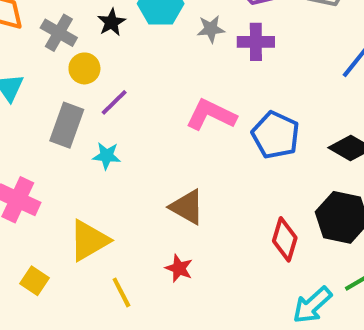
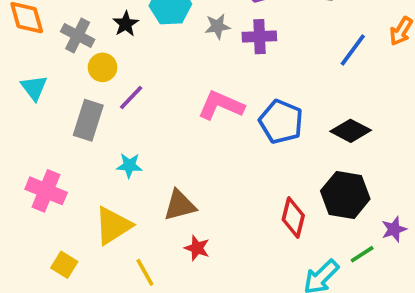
cyan star: (107, 156) -> (129, 165), moved
brown triangle: (187, 207) -> (180, 205), moved, turned -42

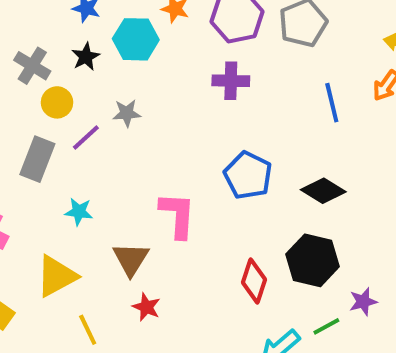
gray star: (217, 26) -> (127, 113), moved
blue line: (353, 50) -> (332, 103), turned -54
pink L-shape: (221, 105) -> (177, 215), moved, turned 66
brown triangle: (180, 205) -> (131, 259), turned -48

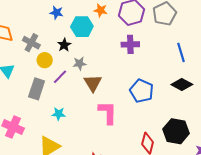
black star: (86, 57) -> (64, 45), moved
black diamond: (323, 191) -> (182, 84), moved
brown triangle: (131, 259) -> (93, 83), moved

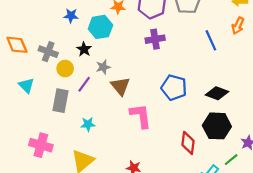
black diamond: (182, 84) -> (217, 93), moved

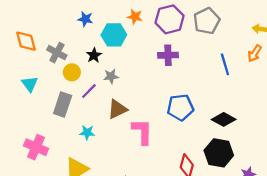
brown triangle: (120, 86) -> (117, 109), moved, turned 36
blue pentagon: (174, 88) -> (180, 107), turned -30

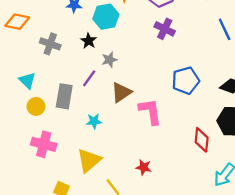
orange diamond: (26, 41) -> (17, 22), moved, turned -55
purple cross: (168, 55) -> (165, 29), turned 36
yellow circle: (72, 72) -> (36, 106), moved

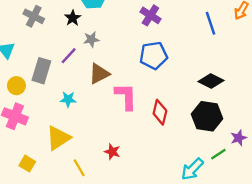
blue pentagon: (186, 81) -> (154, 55), moved
yellow circle: (36, 106) -> (16, 86), moved
red diamond: (202, 140) -> (160, 112), moved

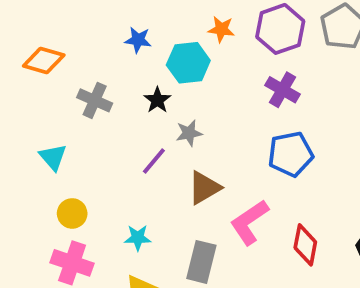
gray rectangle: (41, 71) -> (201, 262), moved
pink L-shape: (126, 96) -> (249, 222), turned -120
cyan star: (68, 99) -> (138, 238), moved

